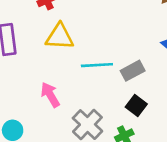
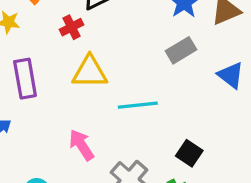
gray rectangle: (133, 71) -> (181, 50), moved

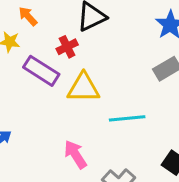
purple rectangle: (25, 79) -> (41, 71), moved, turned -48

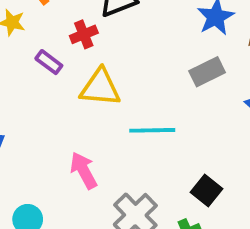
purple rectangle: (41, 71) -> (49, 62), size x0.6

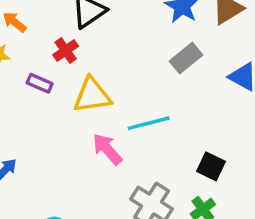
pink arrow: (84, 170) -> (107, 149), moved

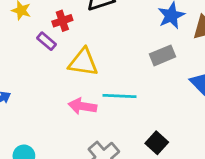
red cross: (66, 51) -> (62, 21), moved
pink arrow: (107, 149) -> (82, 106), turned -56

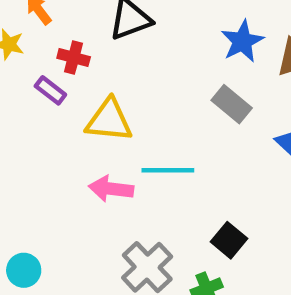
red cross: (62, 21) -> (74, 57), turned 36
gray rectangle: (162, 55) -> (232, 104), turned 65

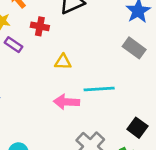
purple rectangle: (50, 90) -> (14, 45), moved
yellow triangle: (109, 120) -> (63, 62), size x0.6

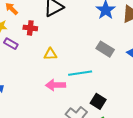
gray rectangle: (134, 48) -> (105, 49), moved
black square: (137, 128) -> (98, 101), moved

